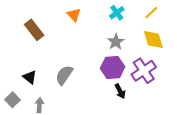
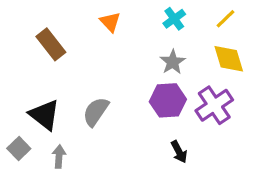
black triangle: (30, 77) -> (44, 115), size x1.5
black arrow: (120, 91) -> (179, 152), moved

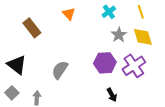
yellow line: (226, 19) -> (141, 12), turned -64
gray star: (173, 62) -> (119, 35), moved
black triangle: (44, 115) -> (17, 65), moved

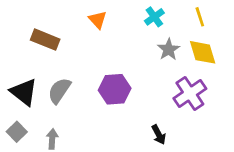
brown rectangle: (32, 28) -> (45, 40), turned -30
purple hexagon: (105, 63) -> (115, 89), moved
gray semicircle: (60, 70) -> (59, 91), moved

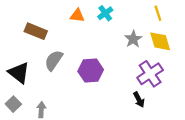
cyan cross: (154, 17) -> (105, 13), moved
orange triangle: (98, 20) -> (77, 16), turned -40
gray semicircle: (59, 91) -> (54, 60), moved
black arrow: (159, 135) -> (139, 100), moved

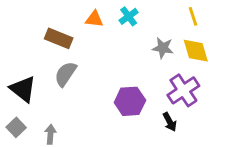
brown rectangle: (36, 31) -> (59, 38), moved
gray star: (133, 39) -> (163, 48), turned -30
purple hexagon: (91, 70) -> (130, 101), moved

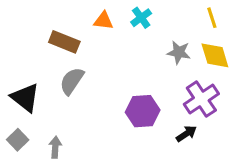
black arrow: (170, 122) -> (186, 134), turned -96

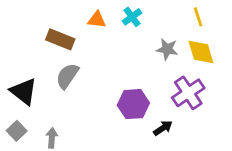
black arrow: (186, 134) -> (163, 128), moved

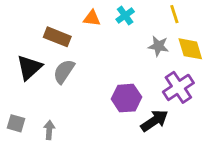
yellow line: (198, 17) -> (174, 14), moved
black triangle: (24, 91) -> (29, 67), moved, turned 40
black arrow: (163, 128) -> (154, 121), size x1.5
gray square: (17, 131) -> (16, 123), turned -30

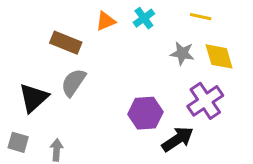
yellow line: (174, 14) -> (201, 17), turned -60
orange triangle: (92, 18) -> (106, 21), turned -30
black triangle: (29, 67) -> (34, 98), moved

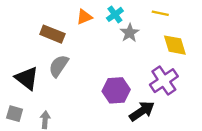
gray star: (182, 53) -> (130, 33), moved, turned 30
black triangle: (34, 98) -> (27, 78), turned -40

